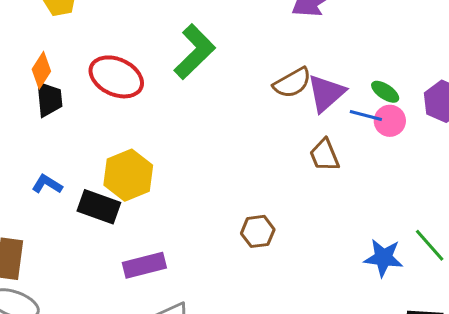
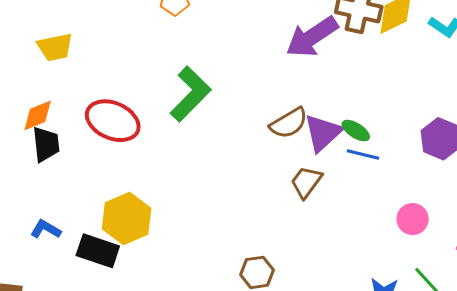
orange diamond: (41, 70) -> (38, 115), turned 36
green ellipse: (385, 92) -> (356, 131), moved
pink circle: (390, 121) -> (413, 219), moved
brown trapezoid: (324, 155) -> (306, 182), moved, turned 60

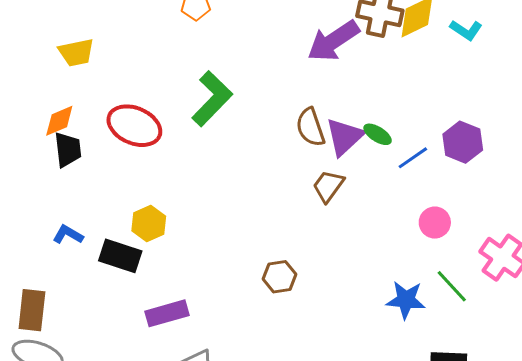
brown semicircle: (289, 123) -> (310, 127), turned 102
blue line: (363, 154) -> (413, 158), moved, turned -48
yellow hexagon: (127, 219) -> (149, 224), size x0.7

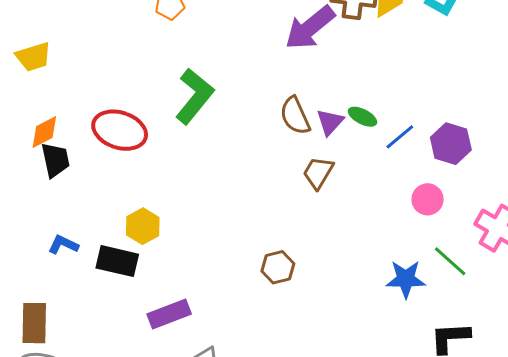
yellow trapezoid: (76, 53) -> (33, 57), moved
purple triangle: (345, 137) -> (330, 122), size x0.7
purple hexagon: (463, 142) -> (451, 144), moved

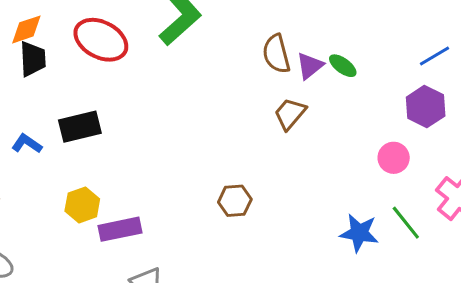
blue line: (400, 137) -> (435, 56), moved
yellow hexagon: (143, 226) -> (82, 205), moved
black rectangle: (117, 261) -> (80, 127), moved, turned -36

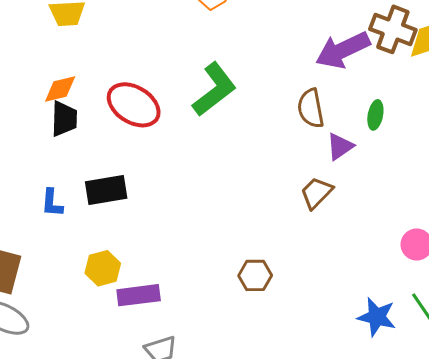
brown semicircle: (276, 54) -> (311, 108), moved
green ellipse: (343, 66) -> (375, 115), moved, turned 60
blue L-shape: (27, 144) -> (52, 203), turned -124

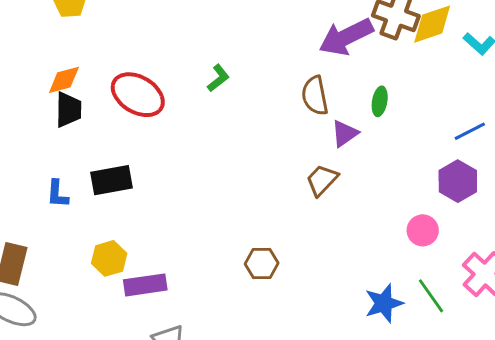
green L-shape: (214, 89) -> (218, 78), size x0.5
blue star: (377, 317) -> (384, 303), turned -30

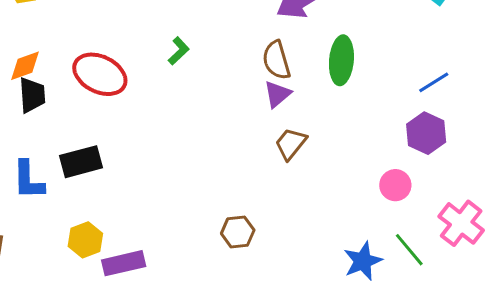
green ellipse: (380, 101) -> (341, 60), size x1.6
purple triangle: (345, 133) -> (277, 94), moved
blue L-shape: (57, 194) -> (28, 180), size x1.4

